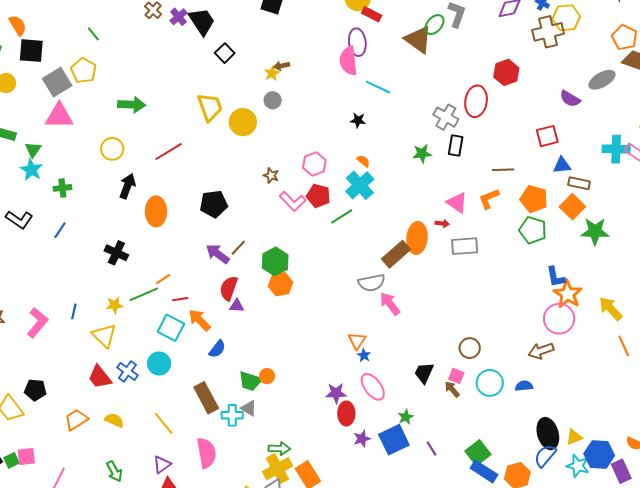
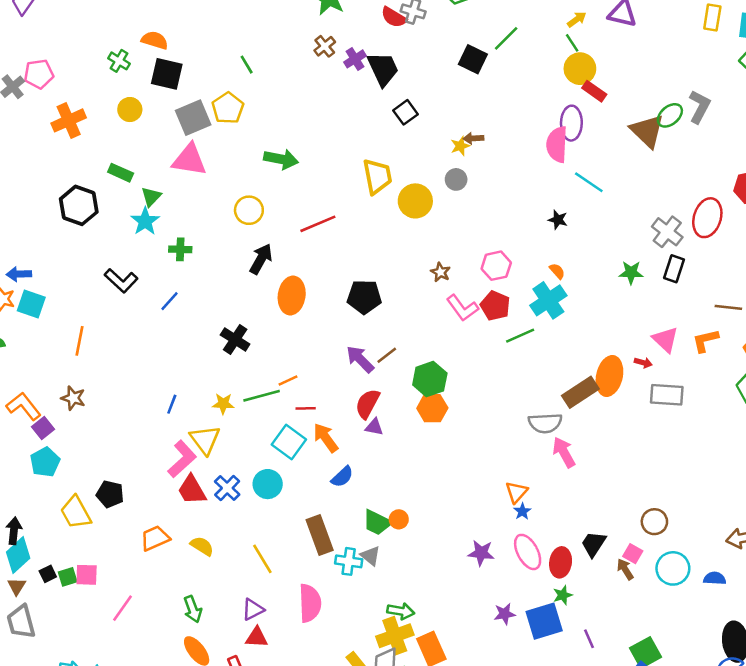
orange semicircle: (18, 25) -> (155, 40), turned -50
pink L-shape: (37, 323) -> (182, 459), moved
red ellipse: (346, 413) -> (561, 562), moved

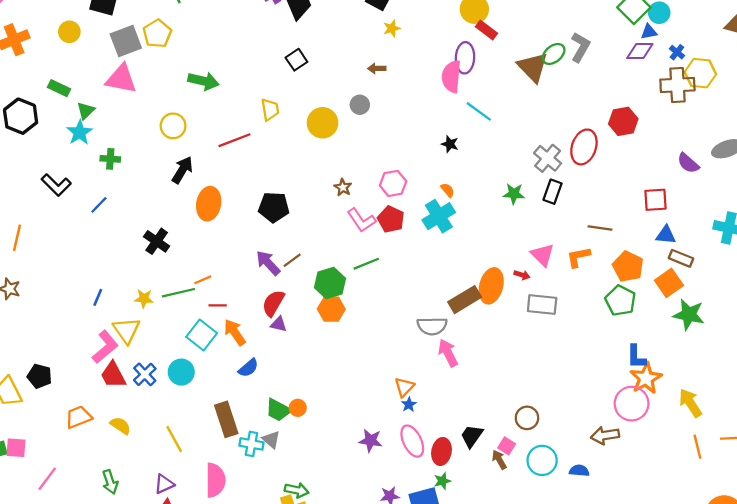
black square: (406, 112) -> (296, 60), moved
yellow star: (460, 146) -> (392, 28), moved
yellow trapezoid: (377, 176) -> (270, 110), moved, size x0.7
green line: (520, 336) -> (366, 264), moved

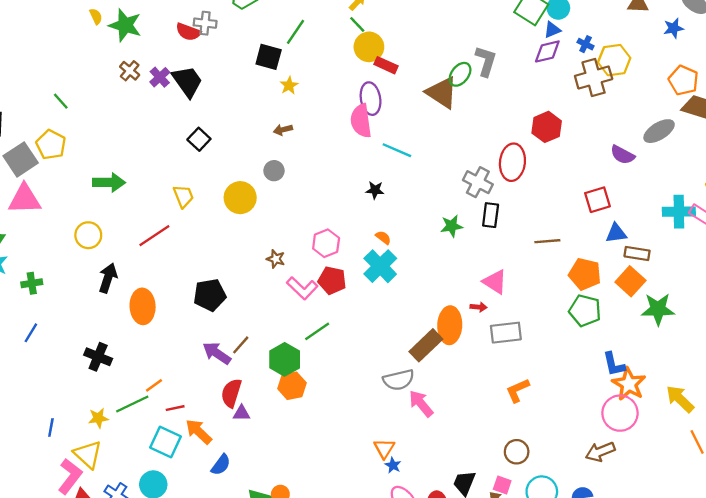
orange L-shape: (578, 257) -> (518, 390), moved

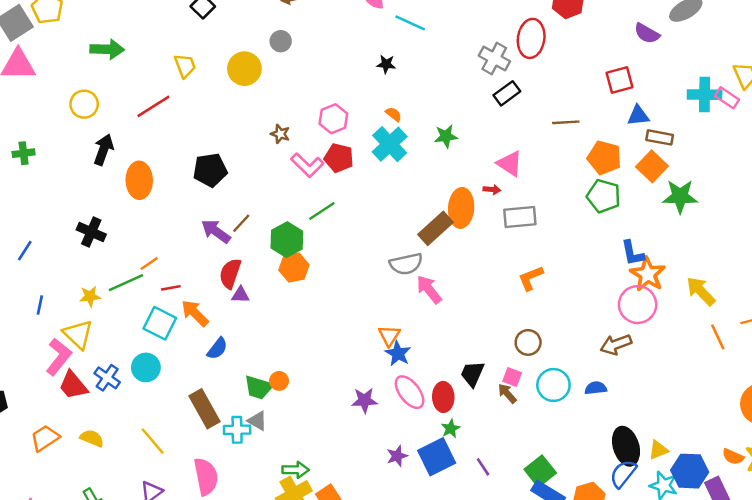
black rectangle: (491, 215) -> (507, 93), turned 45
green star: (452, 226) -> (446, 136), moved
blue line: (31, 333) -> (25, 251), moved
blue star: (393, 465) -> (398, 353), size x1.5

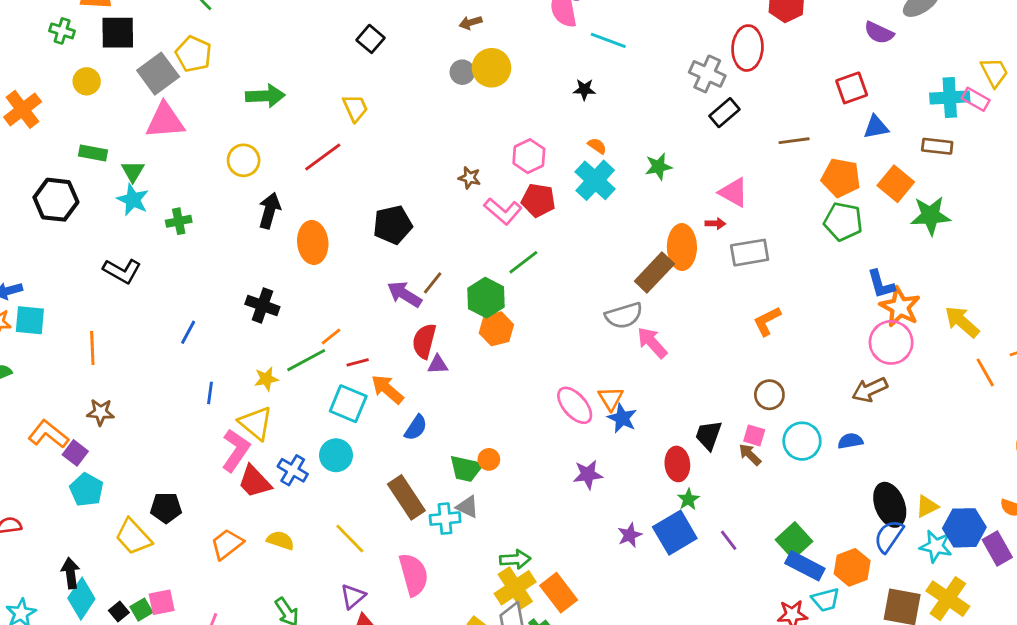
yellow circle: (244, 69) -> (492, 68), moved
brown rectangle: (660, 137) -> (937, 146), moved
pink ellipse: (410, 392) -> (575, 405), moved

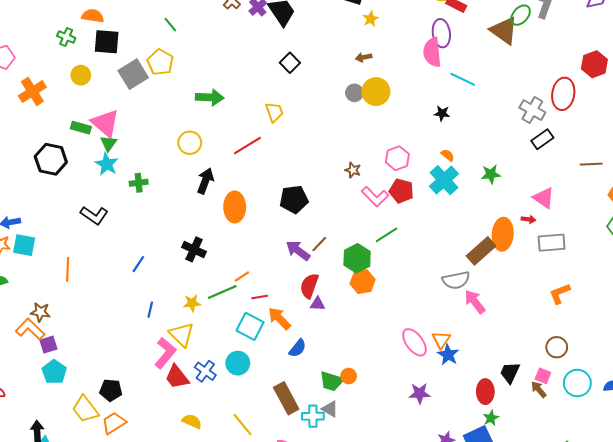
pink triangle: (165, 121) -> (105, 123), moved, turned 40
brown star: (101, 412) -> (40, 312), moved
purple square: (75, 453) -> (48, 345), turned 30
orange trapezoid: (227, 544) -> (114, 423), moved

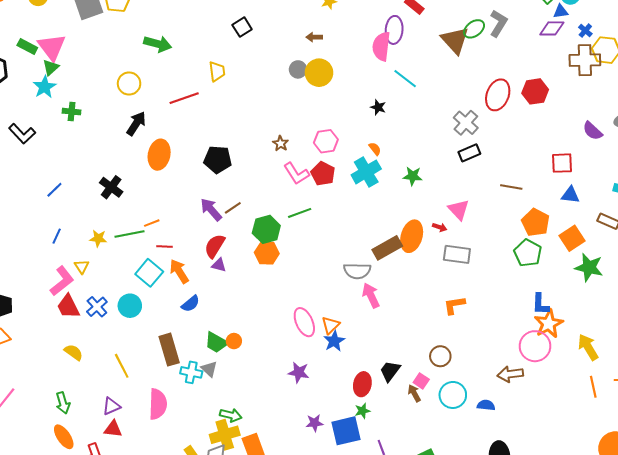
red ellipse: (563, 94) -> (498, 95), moved
yellow triangle: (182, 335) -> (82, 267), size x0.6

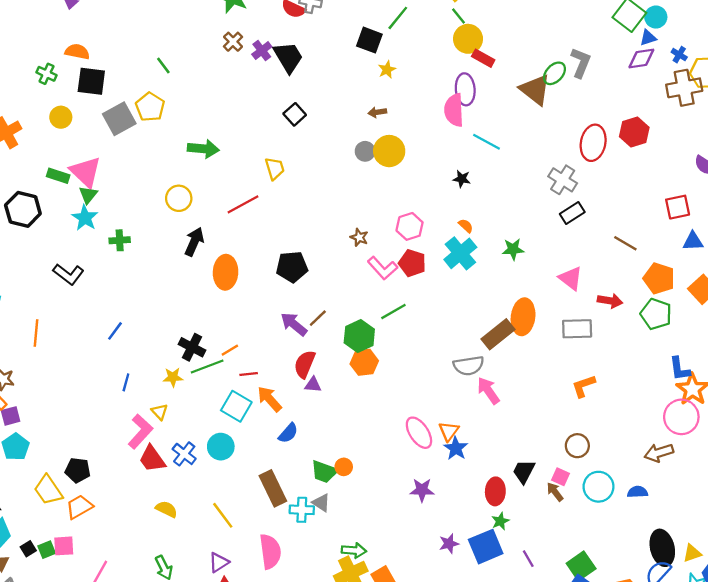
black cross: (111, 187) -> (192, 347), moved
brown line: (511, 187) -> (625, 243), turned 30
red arrow: (440, 227) -> (610, 301), moved, size x1.5

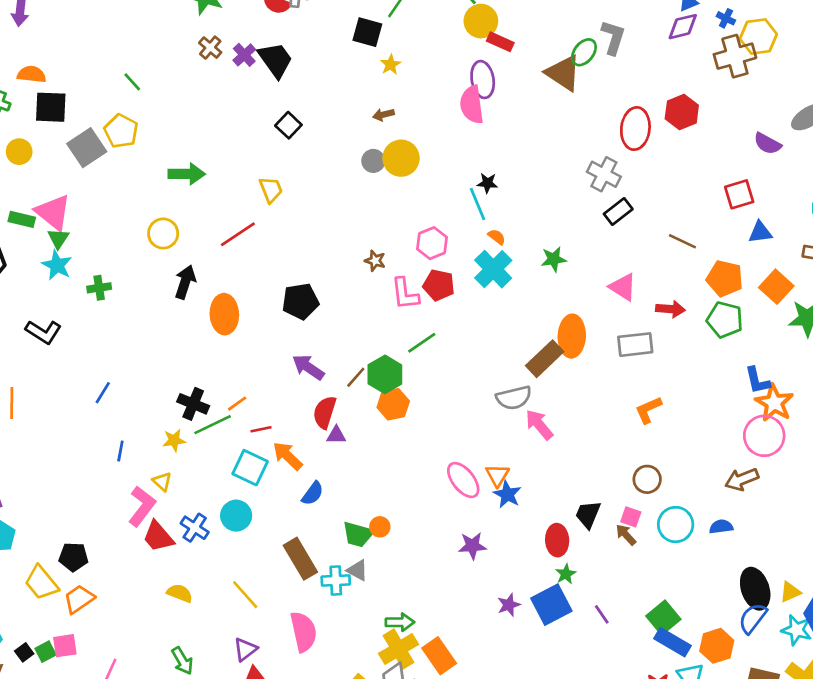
cyan line: (486, 142) -> (478, 204), moved, turned 44
pink L-shape: (383, 268) -> (405, 294), turned 40
brown line: (318, 318) -> (356, 377), moved

